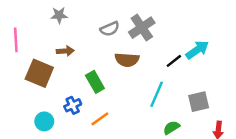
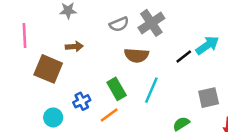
green rectangle: (95, 82) -> (117, 89), moved
cyan line: (157, 94) -> (151, 90), moved

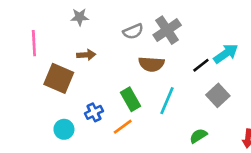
gray square: (209, 98) -> (218, 95), moved, turned -30

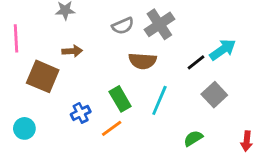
cyan circle: (64, 129) -> (24, 128), moved

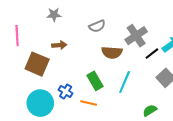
gray cross: (159, 24) -> (136, 36), moved
blue cross: (81, 113) -> (66, 91), turned -32
cyan circle: (24, 128) -> (40, 103), moved, size x1.6
orange line: (112, 128) -> (89, 103), turned 49

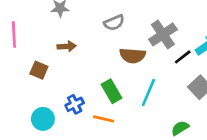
brown square: (37, 64) -> (39, 70), size x0.6
blue cross: (66, 91) -> (75, 104), turned 32
cyan circle: (40, 103) -> (43, 119), size x0.7

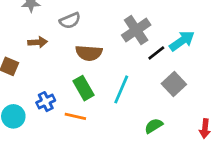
gray semicircle: (114, 23) -> (70, 21), moved
brown semicircle: (133, 56) -> (89, 53), moved

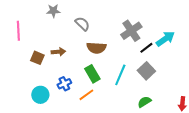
gray semicircle: (70, 21) -> (82, 24), turned -112
brown arrow: (38, 42) -> (58, 52), moved
gray square: (174, 84) -> (146, 71), moved
orange line: (75, 116) -> (86, 95), turned -49

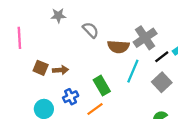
brown semicircle: (96, 48) -> (118, 47), moved
brown arrow: (58, 52) -> (61, 70), moved
cyan line: (120, 75) -> (133, 71), moved

